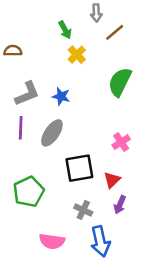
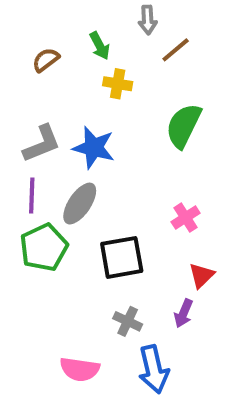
brown semicircle: (13, 51) -> (46, 60), moved, turned -36
yellow cross: (77, 55) -> (118, 84), turned -36
blue star: (61, 96) -> (94, 148), size x1.5
red triangle: (112, 180) -> (201, 275), moved
green pentagon: (28, 192) -> (44, 247), moved

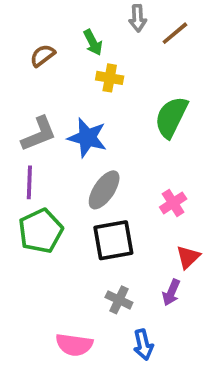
brown line: (176, 50) -> (175, 33), moved
gray ellipse: (80, 204) -> (104, 190), moved
blue arrow: (154, 369) -> (143, 345), size x0.7

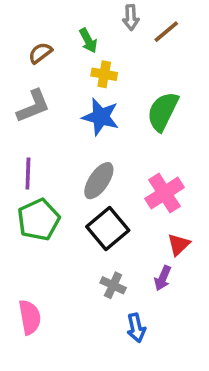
gray L-shape: (39, 134) -> (33, 106), moved
blue star: (87, 138) -> (101, 117), moved
pink cross: (173, 203) -> (164, 193), size x1.5
black square: (113, 240) -> (108, 229), turned -30
pink semicircle: (74, 345) -> (30, 317), moved, turned -108

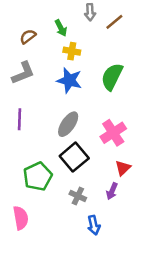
green pentagon: (39, 220) -> (38, 177), moved

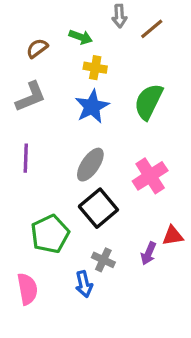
green arrow: (61, 28) -> (81, 37), turned -42
blue star: (69, 80) -> (92, 106), turned 30
red triangle: (123, 168) -> (173, 236), moved, turned 35
blue arrow: (94, 225) -> (84, 284), moved

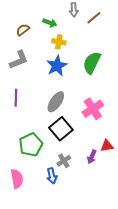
gray cross: (103, 260) -> (64, 161), turned 32

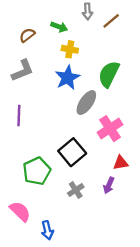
gray ellipse: (56, 102) -> (86, 103), moved
red triangle: (107, 146) -> (121, 163), moved
blue arrow: (52, 176) -> (47, 230), moved
pink semicircle: (17, 179) -> (20, 211), turned -36

